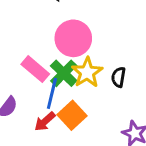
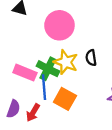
pink circle: (73, 38) -> (59, 25), moved
red arrow: (45, 121) -> (33, 113), moved

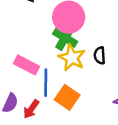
green cross: (48, 69) -> (65, 38), moved

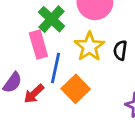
green cross: (65, 38) -> (52, 19), moved
pink rectangle: (27, 65) -> (38, 45), turned 35

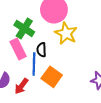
yellow star: (89, 47) -> (66, 33), moved
black semicircle: (120, 50) -> (42, 50), moved

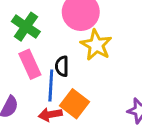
green cross: (24, 28) -> (26, 27), moved
red arrow: (21, 86) -> (50, 115), moved, turned 42

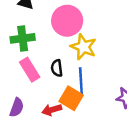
green cross: (26, 27) -> (23, 38), turned -35
blue line: (51, 85) -> (81, 81), moved

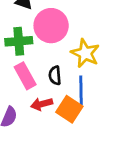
pink circle: (67, 21) -> (51, 26), moved
red arrow: (52, 110) -> (42, 104), moved

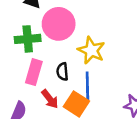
pink rectangle: (25, 76) -> (34, 72), turned 45
red arrow: (42, 104) -> (50, 99), turned -114

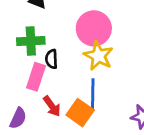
pink circle: (59, 24) -> (94, 28), moved
black semicircle: (62, 72) -> (51, 59), moved

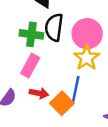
black semicircle: (51, 59) -> (54, 27), moved, size x1.6
red arrow: (52, 106) -> (39, 93), turned -54

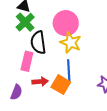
black semicircle: (54, 27) -> (38, 42), moved
green cross: (31, 34) -> (25, 22), moved, turned -36

